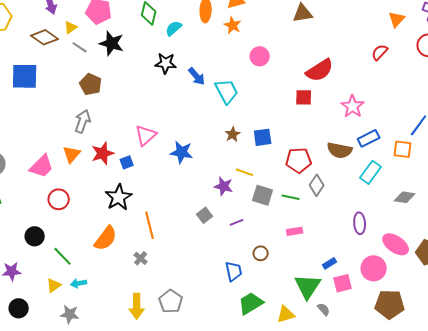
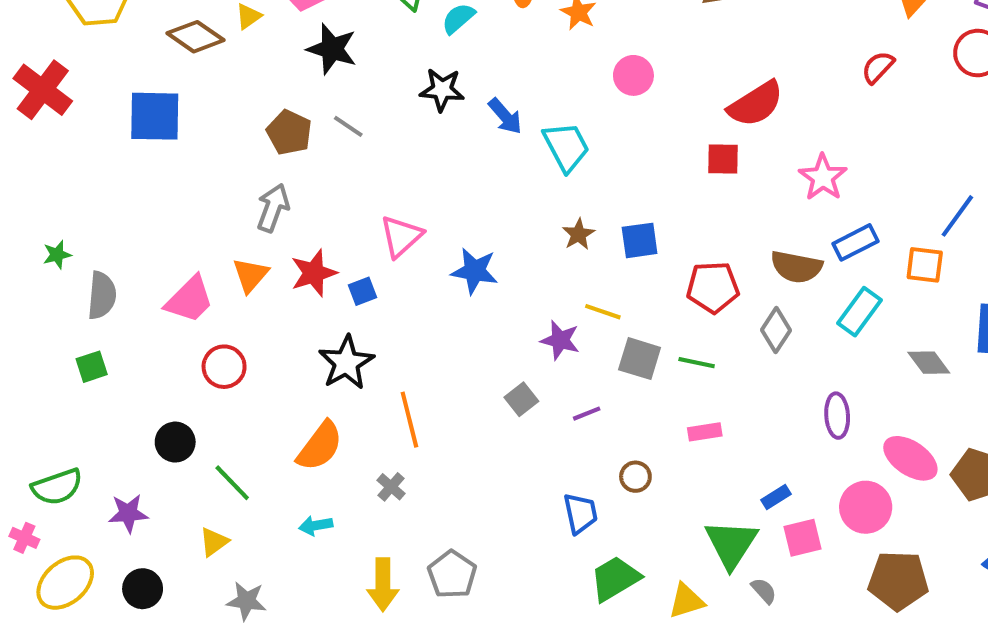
gray line: (80, 47) -> (348, 126), moved
gray diamond: (317, 185) -> (776, 330), moved
gray diamond: (405, 197) -> (929, 363), turned 45
cyan arrow: (79, 283) -> (316, 526), moved

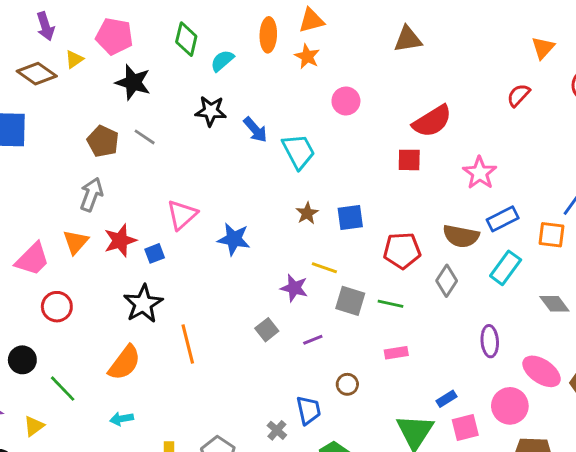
gray cross: (391, 487) -> (277, 430), moved
yellow triangle: (214, 542) -> (34, 426), moved

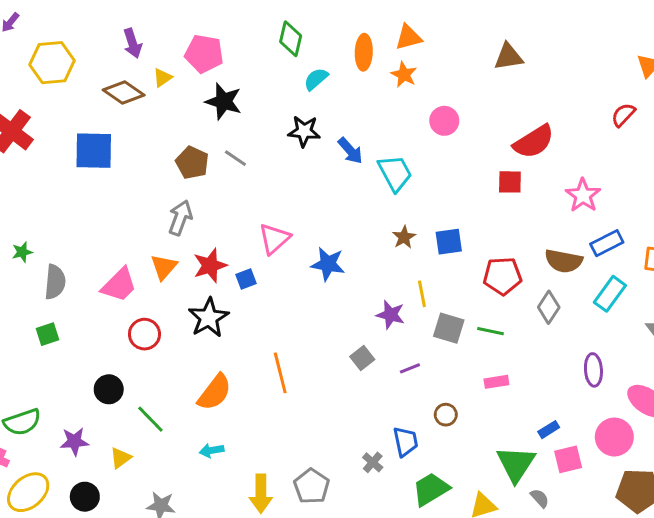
green diamond: (186, 39) -> (291, 39), moved
yellow line: (324, 268) -> (422, 294), turned 60
black star: (143, 304) -> (209, 318), moved

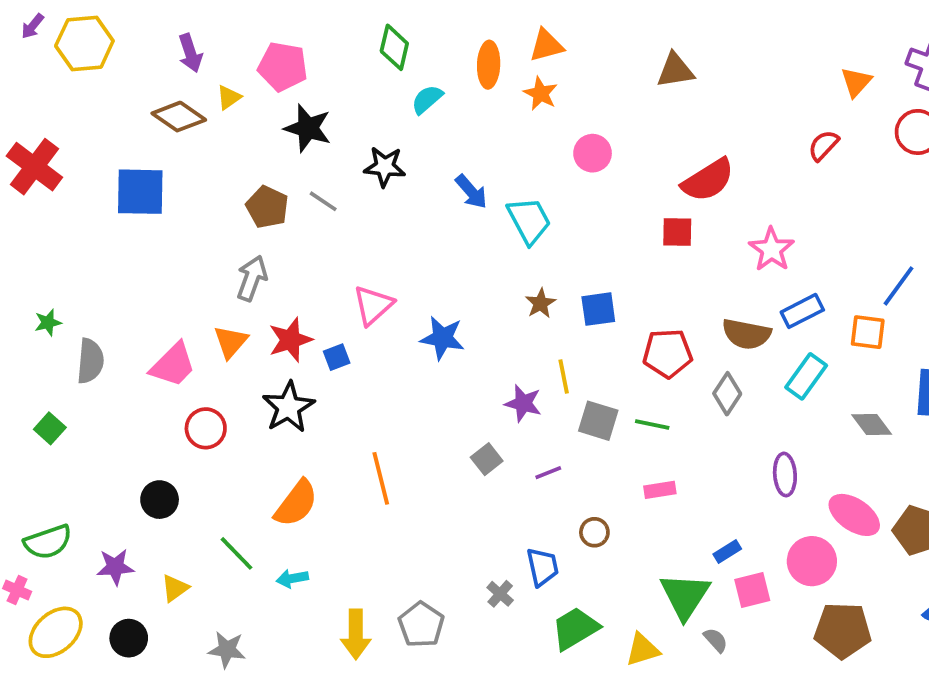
yellow hexagon: (52, 63) -> (84, 43), moved
black star: (304, 131) -> (385, 167), moved
green square: (48, 334) -> (50, 428), moved, turned -30
green line: (150, 419) -> (236, 553), moved

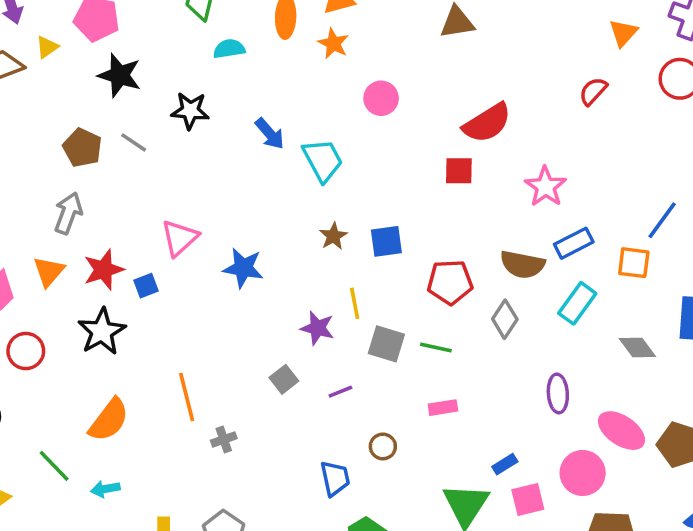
cyan semicircle: (427, 99) -> (229, 49), turned 32
gray cross: (500, 594) -> (224, 439), moved, turned 30

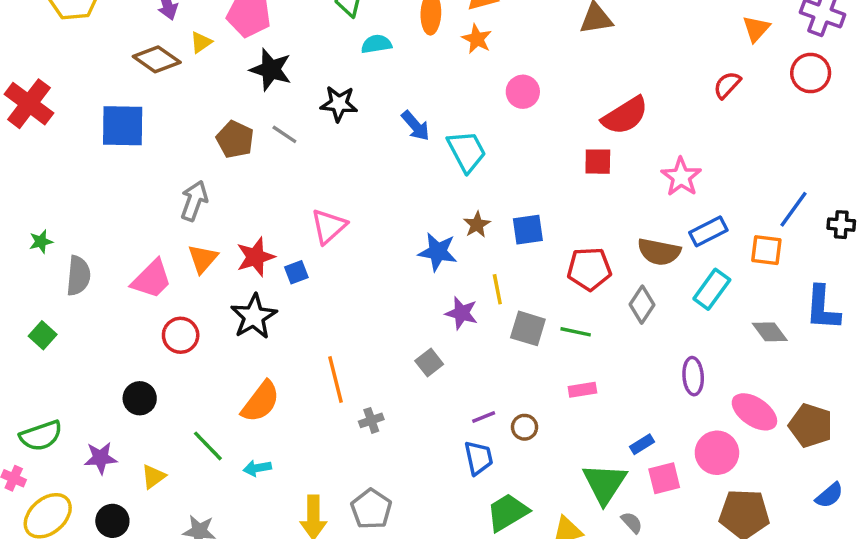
gray arrow: (68, 213) -> (194, 201), moved
blue star: (243, 268) -> (438, 252), moved
purple line: (340, 392) -> (484, 417), moved

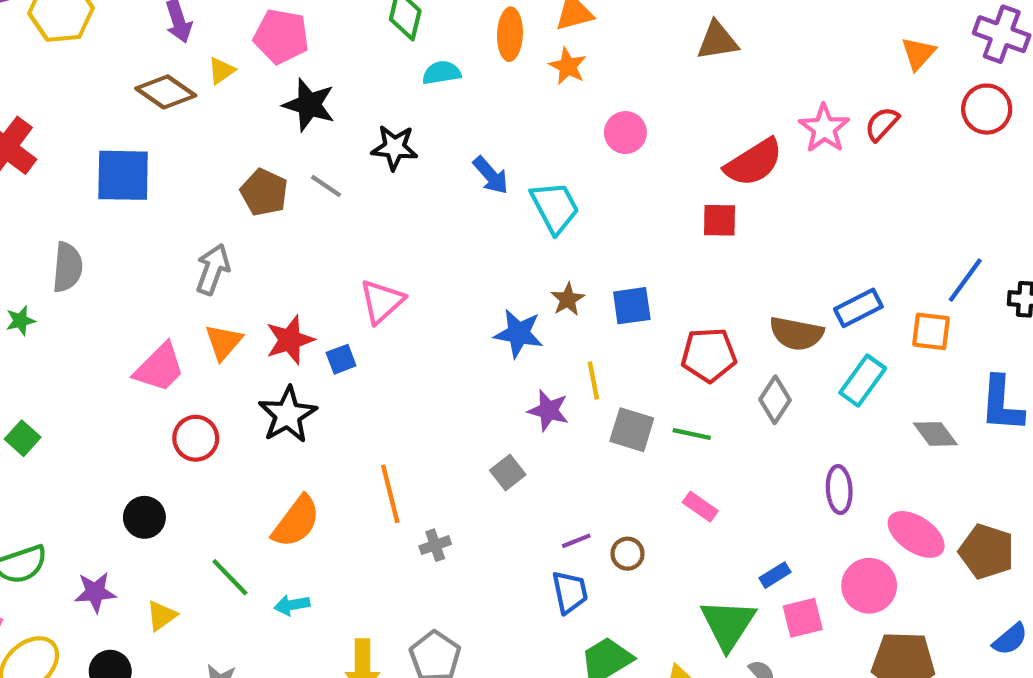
pink star: (681, 177) -> (824, 128), moved
gray semicircle: (78, 276) -> (67, 267), moved
pink rectangle: (582, 390) -> (700, 507), turned 44

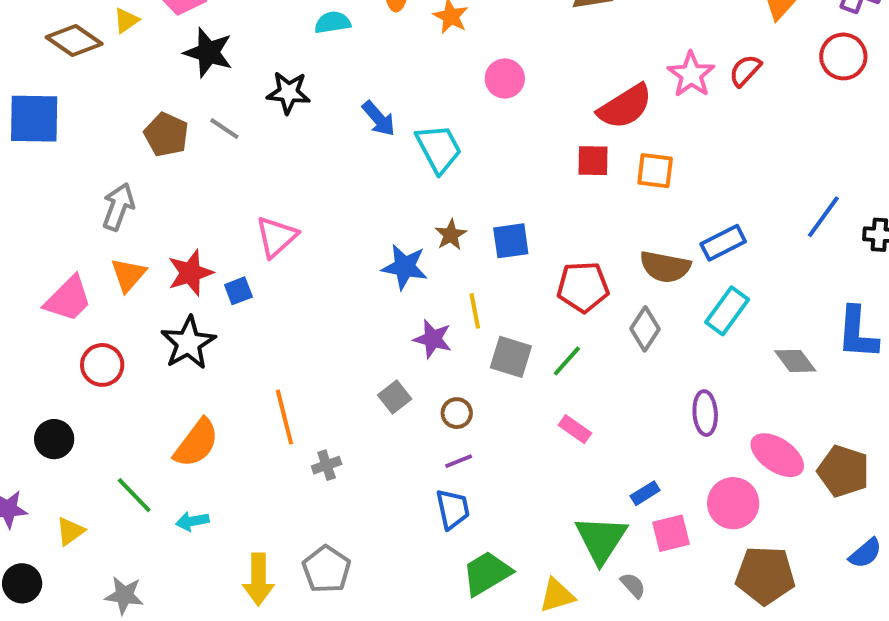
orange square: (931, 331) -> (655, 171), moved
green line: (692, 434) -> (567, 361), turned -60
brown circle: (628, 554) -> (457, 413), moved

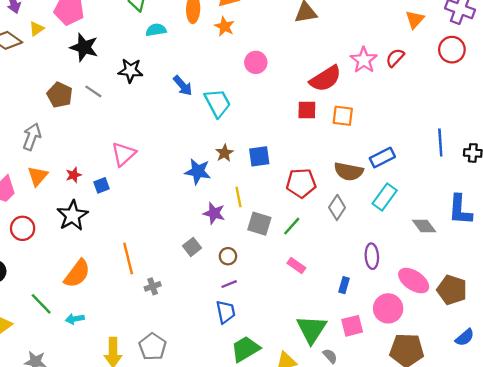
blue line: (823, 217) -> (440, 142), turned -40
red star: (190, 273) -> (74, 175), size x0.6
blue rectangle: (645, 493) -> (344, 285), moved, turned -42

